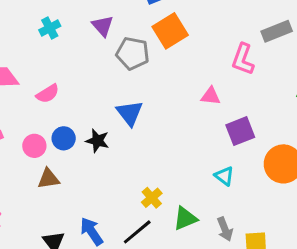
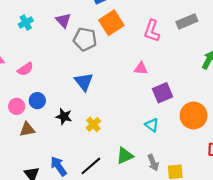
pink L-shape: (243, 59) -> (152, 31), moved
black star: (97, 141) -> (64, 117), moved
yellow cross: (152, 198) -> (93, 124), moved

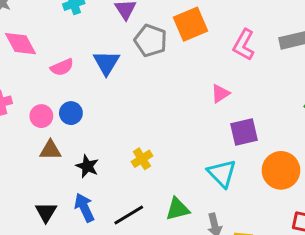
pink triangle: (141, 68) -> (220, 94), turned -48
blue triangle: (84, 82) -> (106, 63), moved
black star: (64, 117) -> (87, 166), moved
cyan triangle: (152, 125) -> (222, 173), size x1.5

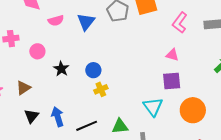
pink triangle: (220, 94) -> (172, 55), moved, turned 40
blue circle: (71, 113) -> (93, 70), moved
brown triangle: (50, 150) -> (23, 88), moved, turned -42
black star: (87, 166) -> (61, 69), moved

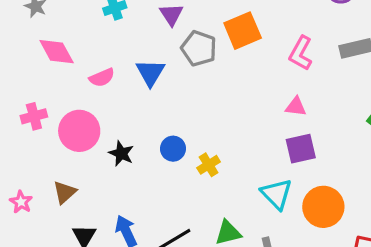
pink circle: (37, 51) -> (79, 131), size x1.6
yellow cross: (101, 89) -> (209, 165), moved
orange circle: (193, 110) -> (323, 207), moved

